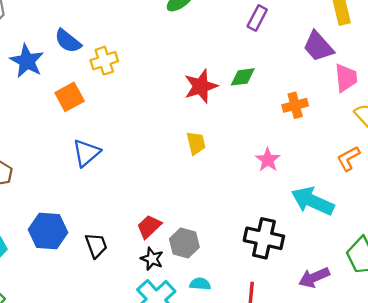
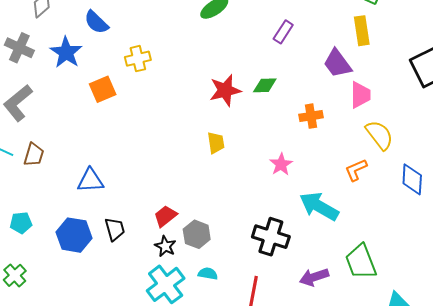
blue semicircle: (68, 41) -> (96, 22), moved
blue triangle: (86, 153) -> (91, 180), moved, turned 32
blue hexagon: (48, 231) -> (74, 235), moved

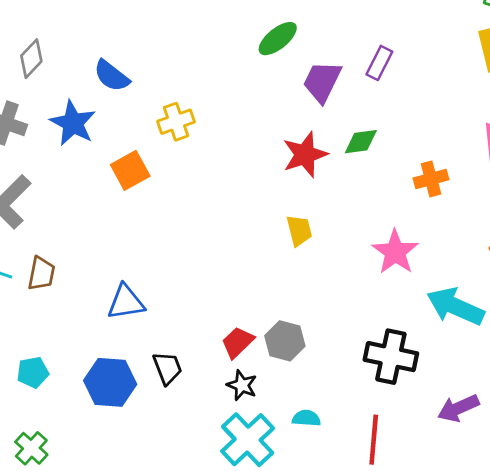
purple trapezoid: (337, 63) -> (322, 82), moved, turned 68
pink star: (281, 164) -> (395, 252), size x1.4
gray hexagon: (197, 234) -> (285, 341), moved

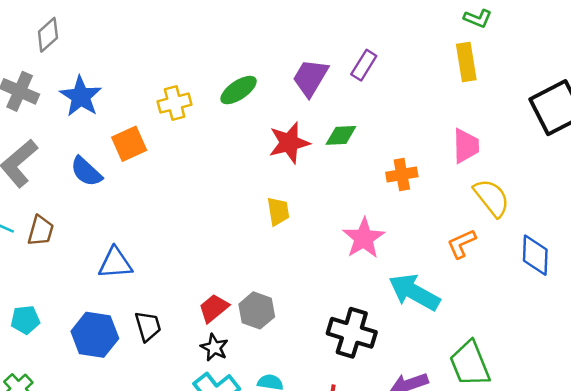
green ellipse: (278, 39) -> (239, 90), moved
blue semicircle: (112, 76) -> (86, 172), moved

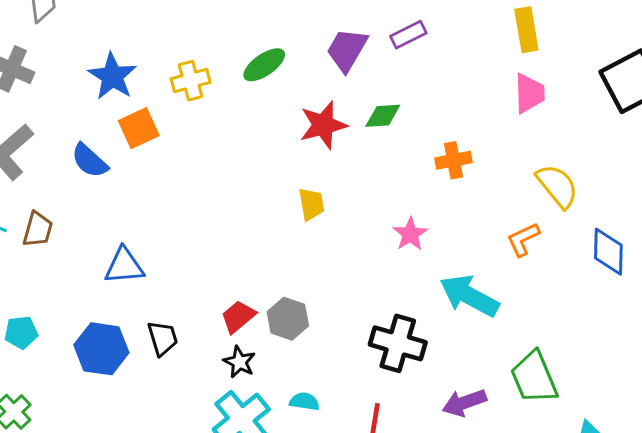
purple rectangle: (364, 65) -> (408, 35), turned 32
blue star: (81, 96) -> (112, 76), moved
pink trapezoid: (466, 146) -> (529, 93), moved
pink star: (364, 238) -> (410, 234), size x0.7

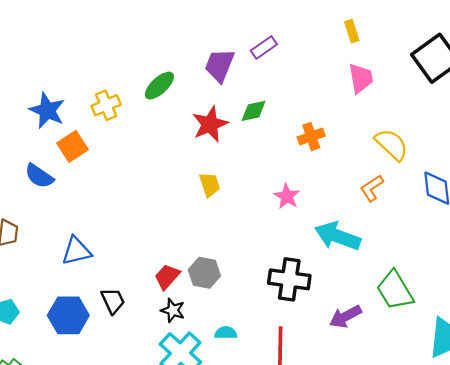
yellow rectangle: (526, 30) -> (352, 31), size x0.7

